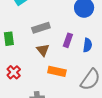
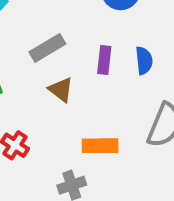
orange rectangle: (57, 71) -> (100, 146), moved

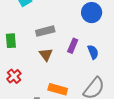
blue semicircle: (144, 61) -> (93, 52), turned -32

